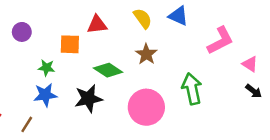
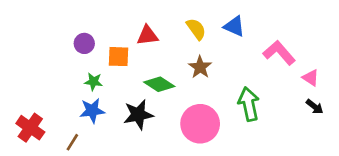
purple circle: (22, 32) -> (84, 43), moved
pink L-shape: (220, 41) -> (279, 53), turned -104

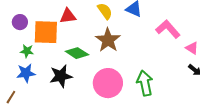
orange square: (118, 57) -> (46, 32), size x1.5
brown star: (200, 67) -> (108, 40), size x1.4
green arrow: (249, 104) -> (145, 83), moved

